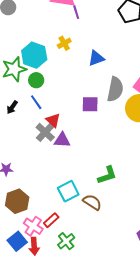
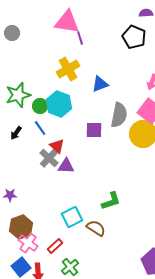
yellow cross: (64, 43) -> (68, 69), size x1.6
cyan hexagon: (34, 55) -> (59, 104), moved
pink cross: (33, 226) -> (28, 243), moved

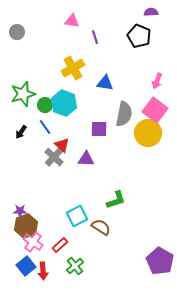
pink triangle: (67, 22) -> (72, 21), size x0.6
purple line: (80, 38) -> (95, 37), moved
blue triangle: (100, 84) -> (105, 83), turned 30
purple triangle: (66, 166) -> (86, 159), moved
purple star: (10, 195) -> (20, 211), moved

